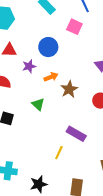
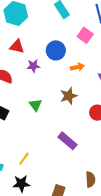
orange arrow: (51, 77) -> (77, 67), moved
yellow line: (59, 153) -> (24, 159), moved

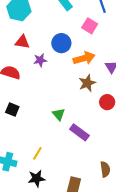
orange arrow: (77, 67) -> (84, 58), size x1.5
brown star: (69, 96) -> (87, 83), moved
green triangle: (35, 105) -> (59, 114), moved

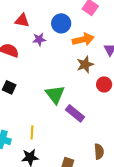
green triangle: (59, 114) -> (55, 94), size x1.5
yellow line: (37, 153) -> (32, 132), turned -32

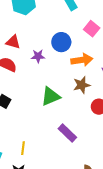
red triangle: (22, 20) -> (13, 42), moved
green triangle: (55, 94) -> (51, 96), moved, turned 40

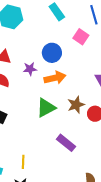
orange arrow: (82, 60) -> (55, 78), moved
brown star: (82, 85) -> (76, 105), moved

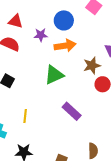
brown star: (76, 105) -> (92, 65), moved
yellow line: (23, 162) -> (25, 116), moved

